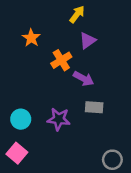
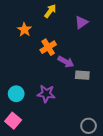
yellow arrow: (77, 14) -> (50, 11), moved
purple triangle: (88, 41) -> (81, 22), moved
gray rectangle: (94, 107) -> (82, 75), moved

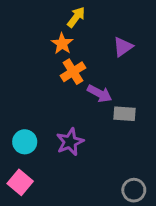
purple triangle: (81, 22) -> (123, 47), moved
orange star: (24, 30) -> (62, 44), moved
purple star: (46, 94) -> (70, 142), turned -30

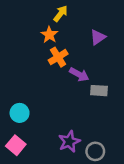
purple star: (70, 142) -> (69, 141), moved
gray circle: (134, 190) -> (95, 151), moved

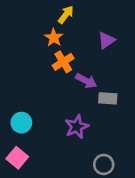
purple star: (69, 141) -> (77, 127), moved

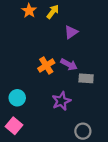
orange star: (54, 38) -> (29, 11), moved
purple triangle: (106, 40) -> (71, 32), moved
orange cross: (63, 62) -> (46, 66), moved

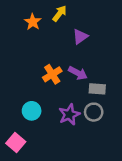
orange star: (29, 11) -> (33, 22), moved
cyan circle: (17, 98) -> (32, 111), moved
gray circle: (83, 131) -> (94, 112), moved

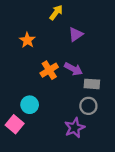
orange star: (33, 22) -> (27, 40), moved
purple star: (69, 114) -> (75, 128), moved
pink square: (16, 142) -> (15, 124), moved

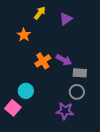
yellow arrow: (56, 12) -> (40, 13), moved
purple triangle: (76, 34) -> (66, 19), moved
purple star: (75, 128) -> (65, 111), turned 30

